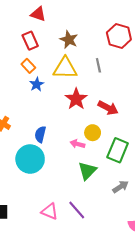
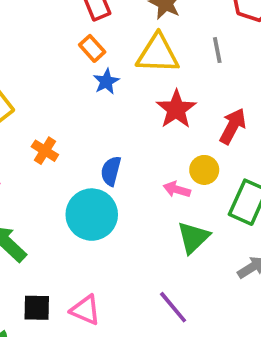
red arrow: (108, 108) -> (233, 126), turned -90
pink triangle: (50, 211) -> (85, 310), moved

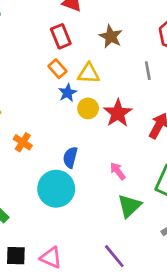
yellow triangle: (158, 54) -> (89, 73), moved, size x0.7
yellow circle: (204, 170) -> (88, 108), moved
pink arrow: (177, 189) -> (118, 171), turned 36

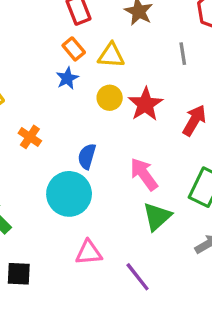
blue star: (67, 93) -> (67, 78), moved
pink arrow: (118, 171) -> (144, 174), size x1.5
pink triangle: (51, 258) -> (89, 252), moved, turned -30

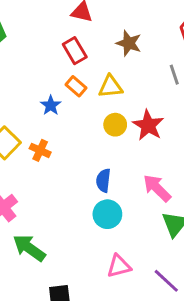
blue star: (67, 78) -> (51, 105), moved
orange cross: (30, 137) -> (40, 150), moved
cyan circle: (69, 194) -> (107, 214), moved, size x0.7

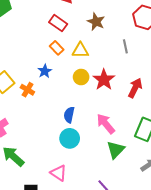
red rectangle: (75, 51) -> (58, 23), turned -30
blue star: (51, 105) -> (45, 71), moved
pink triangle: (119, 266) -> (59, 173), moved, turned 42

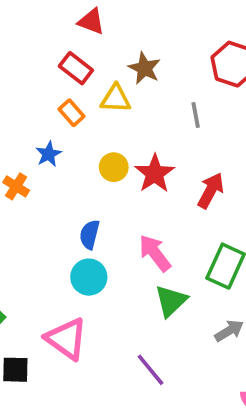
yellow triangle: (80, 50) -> (116, 99), moved
pink triangle: (59, 173) -> (66, 339), size x1.4

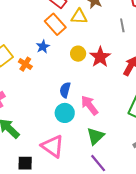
orange rectangle: (72, 113) -> (55, 24), size x1.5
pink arrow: (155, 253) -> (90, 105), moved
green triangle: (171, 301) -> (95, 136), moved

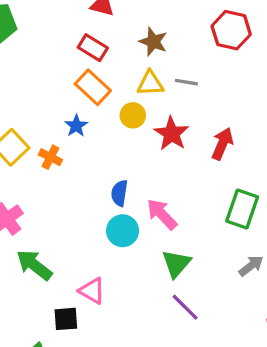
yellow triangle: (79, 17) -> (150, 83), moved
gray line: (122, 25) -> (186, 82), moved, turned -64
yellow circle: (78, 54) -> (133, 115), moved
pink triangle: (53, 146) -> (92, 291), moved, size x0.7

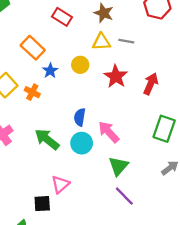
orange rectangle: (93, 87) -> (33, 48), moved
yellow circle: (133, 115) -> (80, 65), moved
green arrow: (34, 265) -> (47, 139), moved
pink triangle: (92, 291) -> (60, 184), turned 48

